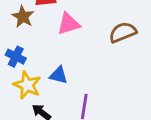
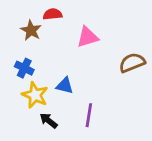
pink triangle: (69, 24) -> (88, 37), moved
brown semicircle: (123, 32) -> (132, 63), moved

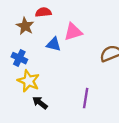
blue triangle: (65, 86) -> (54, 44), moved
purple line: (89, 115) -> (86, 98), moved

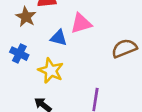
yellow star: (28, 81) -> (51, 71), moved

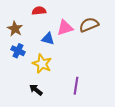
brown star: (26, 17) -> (15, 29), moved
brown semicircle: (124, 48) -> (89, 25), moved

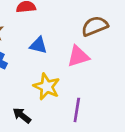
pink triangle: (65, 28) -> (78, 56), moved
yellow star: (42, 64) -> (47, 87), moved

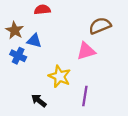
blue triangle: (38, 45) -> (34, 41), moved

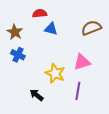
blue triangle: (34, 41) -> (51, 29), moved
pink triangle: (86, 51) -> (82, 62), moved

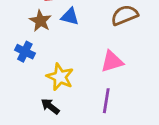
brown star: (15, 32) -> (40, 21), moved
yellow star: (55, 73) -> (60, 77), moved

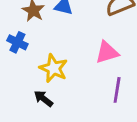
purple line: (106, 101) -> (117, 90), moved

